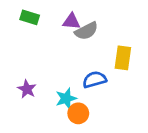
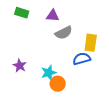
gray semicircle: (86, 31) -> (64, 33), moved
blue semicircle: (94, 80) -> (82, 59), moved

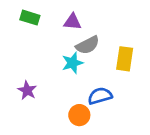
blue semicircle: (82, 59) -> (100, 96), moved
cyan star: (49, 73) -> (72, 63), moved

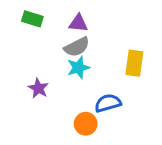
gray semicircle: (88, 45) -> (77, 47), moved
purple star: (27, 90) -> (38, 88), moved

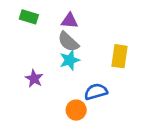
gray semicircle: (77, 47) -> (68, 42), turned 70

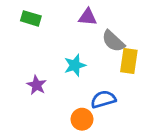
purple triangle: (70, 21) -> (88, 17), moved
gray semicircle: (68, 42) -> (113, 41), moved

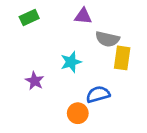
green rectangle: (31, 18) -> (29, 18), turned -42
gray semicircle: (113, 41) -> (107, 39), turned -30

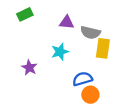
purple triangle: (83, 16) -> (67, 22), moved
orange circle: (78, 113) -> (90, 95), moved

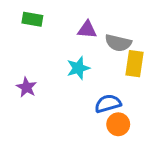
green rectangle: (25, 14) -> (32, 19), turned 35
purple star: (29, 68) -> (26, 87), moved

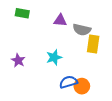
cyan star: (78, 68) -> (54, 57), moved
blue semicircle: (108, 104) -> (68, 82), moved

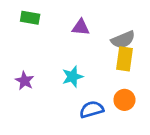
gray semicircle: (82, 30) -> (123, 40), moved, turned -36
orange circle: (82, 86) -> (124, 100), moved

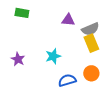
purple triangle: (81, 27) -> (68, 20), moved
yellow rectangle: (124, 59) -> (91, 43), turned -30

